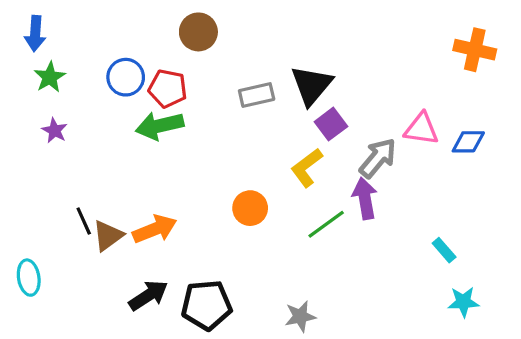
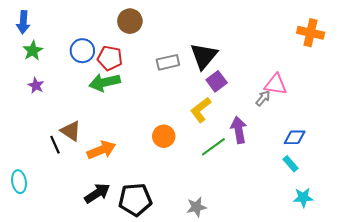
blue diamond: (468, 142) -> (295, 137), moved
gray arrow: (378, 158) -> (263, 98), moved, size x0.6
brown triangle: (108, 236) -> (71, 131), moved, turned -50

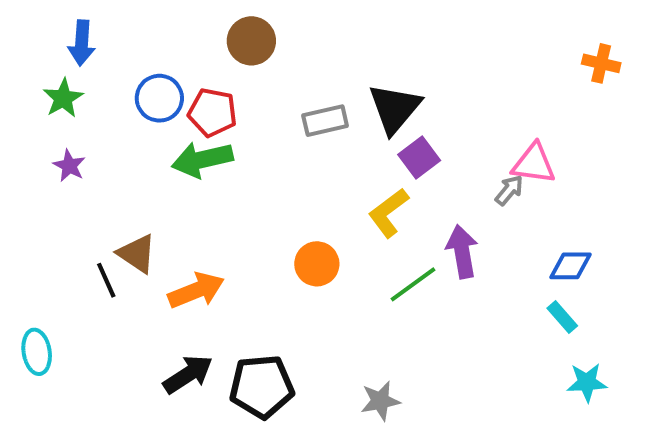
blue arrow: (23, 22) -> (82, 43), moved
orange cross: (311, 33) -> (601, 63), size x0.7

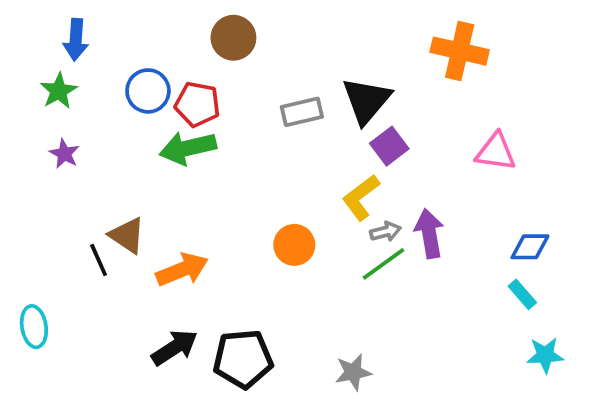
orange cross: (601, 63) -> (460, 51), moved, size x1.6
gray arrow: (509, 190) -> (385, 232), moved, turned 36

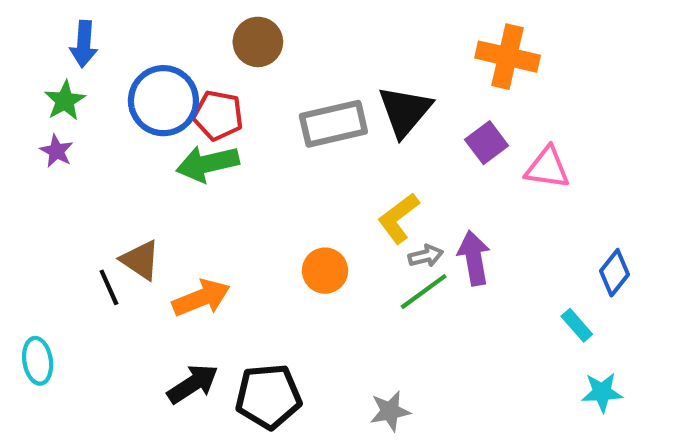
blue circle: (148, 91) -> (163, 101), size x1.4
gray rectangle: (302, 112) -> (333, 124), size x1.4
purple square: (389, 146) -> (487, 143), moved
purple star: (64, 154) -> (56, 151), moved
blue diamond: (530, 247) -> (615, 273), moved, turned -51

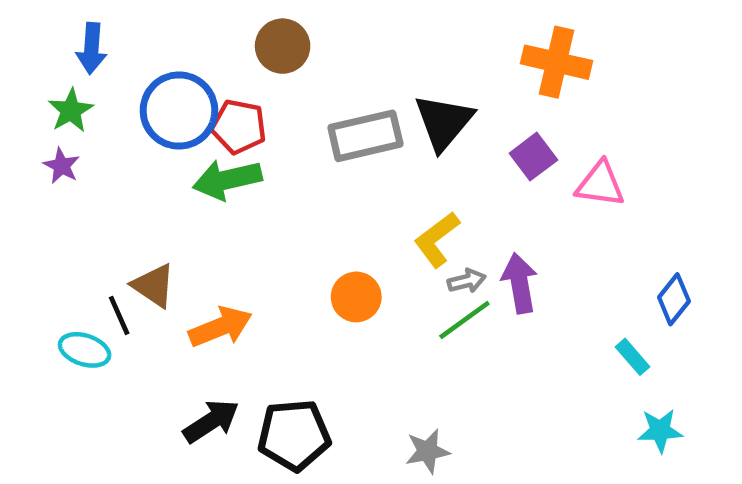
cyan ellipse: (38, 361) -> (85, 350), moved, turned -63

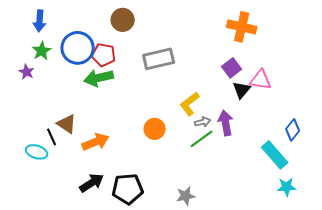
green star: (71, 111) -> (42, 51), moved
black triangle: (444, 122) -> (242, 90), moved, size x0.7
cyan rectangle: (632, 357) -> (275, 155), size x1.8

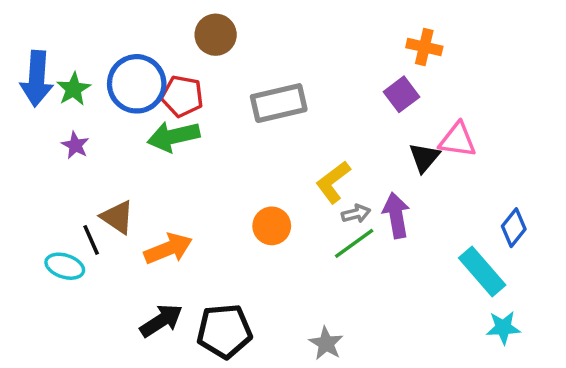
blue arrow: (40, 21) -> (37, 79), moved, size x1.4
orange cross: (242, 27) -> (424, 47), size x0.7
purple square: (232, 68) -> (402, 94), moved
purple star: (27, 72) -> (75, 145), moved
gray star: (186, 196) -> (326, 343), turned -30

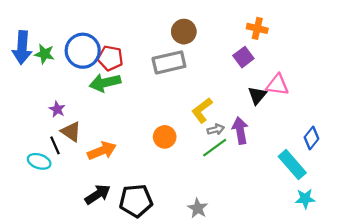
brown circle: (216, 35) -> (184, 32), moved
green star: (74, 89) -> (44, 54), turned -30
purple star: (75, 145) -> (57, 109), moved

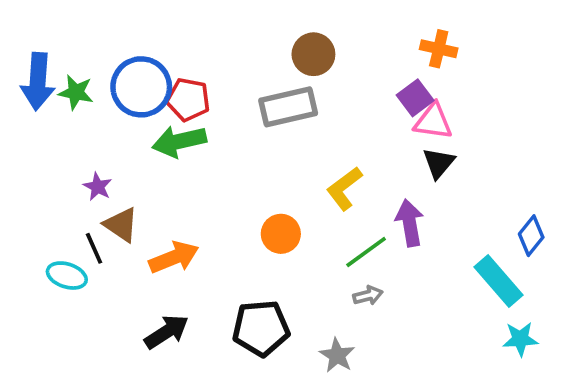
pink triangle: (277, 85) -> (433, 121), moved
gray arrow: (216, 129) -> (368, 295), moved
black pentagon: (136, 201) -> (261, 328), moved

